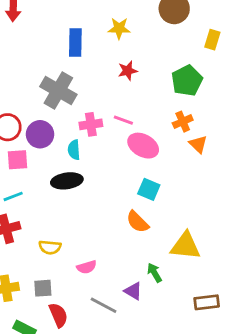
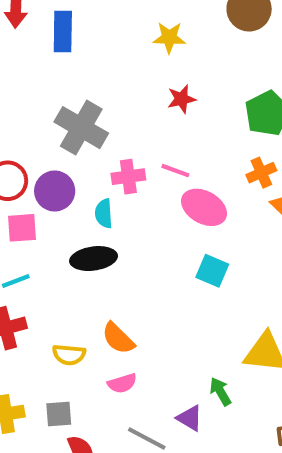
blue rectangle: (75, 42) -> (63, 31), moved
orange semicircle: (137, 222) -> (118, 338), moved

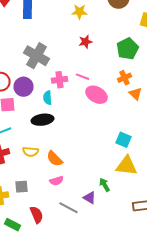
cyan square: (212, 271) -> (124, 140), moved
yellow semicircle: (69, 355) -> (30, 152), moved
gray square: (59, 414) -> (22, 187), moved

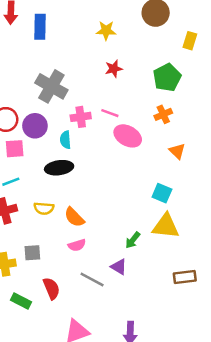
orange triangle: (136, 94) -> (177, 151), moved
green arrow: (104, 185) -> (133, 240), moved, turned -112

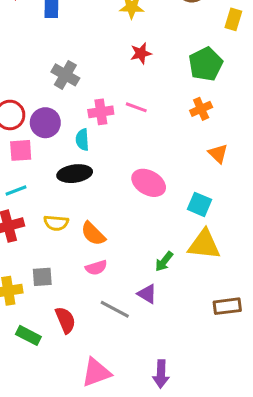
gray cross: (51, 86) -> (65, 75), size x0.7
pink ellipse: (128, 136) -> (149, 183), moved

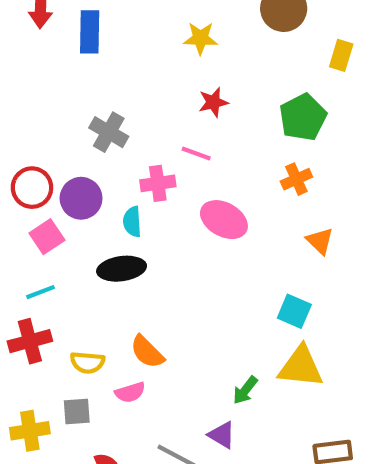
pink line: (136, 107) -> (196, 153), moved
pink square: (21, 150) -> (47, 237), turned -30
pink ellipse: (149, 183) -> (224, 220), moved
yellow semicircle: (56, 223) -> (87, 362), moved
pink semicircle: (96, 268) -> (130, 392), moved

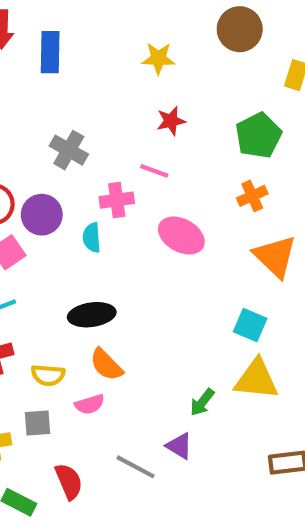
orange triangle: (320, 241) -> (275, 256), size x1.6
black ellipse: (122, 269) -> (92, 315), moved

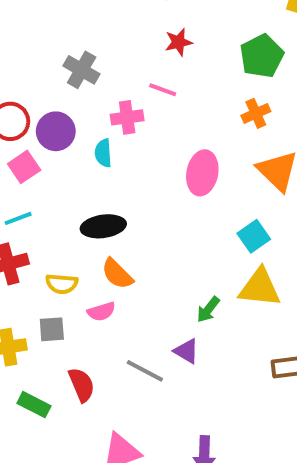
pink ellipse: (181, 235) -> (202, 173), moved, turned 72
cyan square: (250, 325) -> (254, 236), turned 32

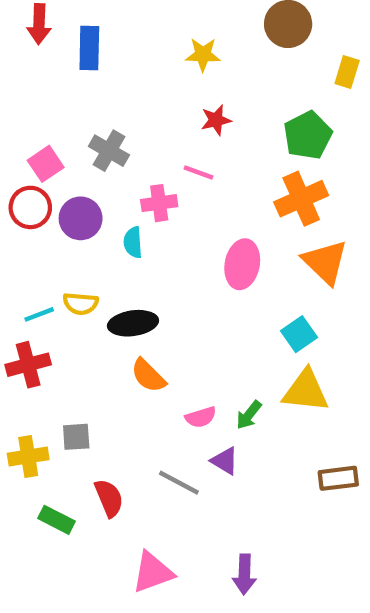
orange cross: (256, 113) -> (301, 199), size x1.6
pink square: (24, 167) -> (46, 164), moved
yellow semicircle: (62, 284) -> (81, 304), moved
pink semicircle: (101, 311) -> (201, 417), moved

